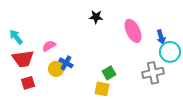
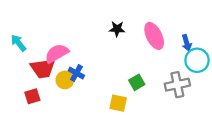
black star: (96, 17) -> (117, 29), moved
pink semicircle: (49, 46) -> (57, 53), size x1.5
red trapezoid: (23, 59) -> (43, 68), moved
green square: (109, 73) -> (137, 82), moved

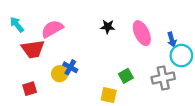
cyan arrow: (18, 43) -> (17, 25), moved
pink semicircle: (57, 53) -> (52, 29), moved
red trapezoid: (43, 68) -> (33, 49), moved

